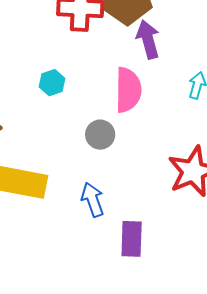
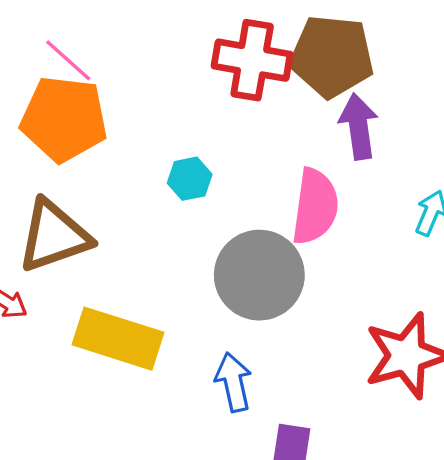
gray circle: (100, 135) -> (259, 275), size x1.8

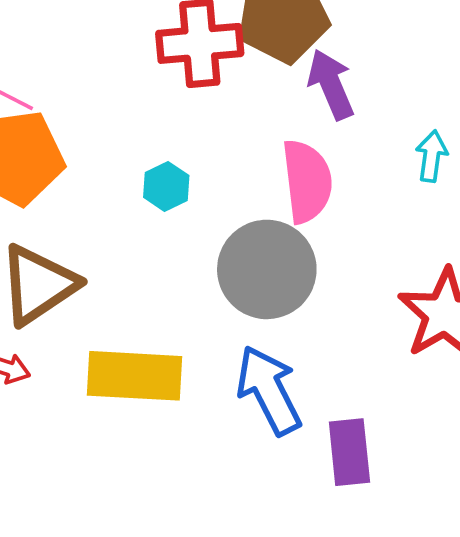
blue arrow: (233, 382) -> (269, 390), size x1.4

